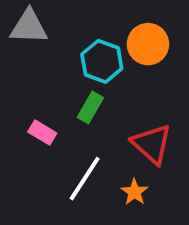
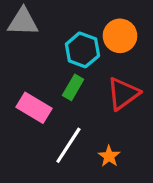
pink rectangle: (42, 132) -> (34, 108), size x1.5
red triangle: (152, 144) -> (123, 94), moved, turned 42

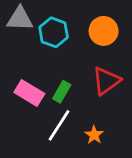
cyan hexagon: (82, 50) -> (54, 32), moved
green rectangle: (73, 87) -> (62, 92), moved

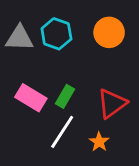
gray triangle: (20, 19) -> (19, 38), moved
red triangle: (106, 81) -> (112, 103), moved

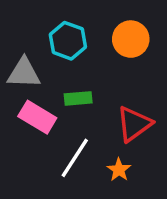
gray triangle: (19, 38) -> (24, 73), moved
green rectangle: (65, 96) -> (78, 98), moved, turned 55

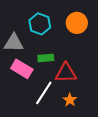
red triangle: (134, 124) -> (66, 73), moved, turned 35

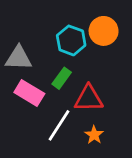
cyan hexagon: (40, 24) -> (71, 40), moved
green rectangle: (46, 58) -> (62, 78), turned -49

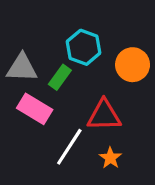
orange circle: (104, 31) -> (133, 65), moved
green rectangle: (62, 78) -> (60, 77), moved

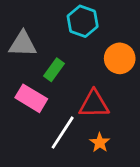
cyan hexagon: (84, 47) -> (83, 21), moved
gray triangle: (22, 68) -> (23, 44), moved

